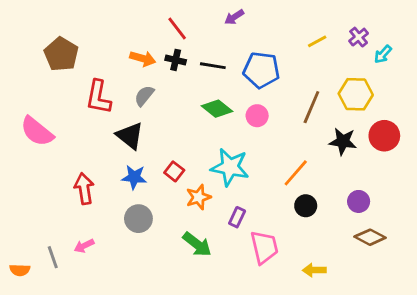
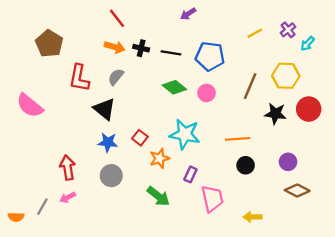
red line: (177, 29) -> (117, 18), moved
orange line: (296, 173) -> (238, 139), turned 45
red arrow: (84, 189) -> (68, 168), moved
gray line: (53, 257) -> (42, 207), turned 48

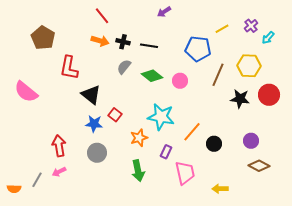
blue pentagon: (210, 56) -> (198, 49), moved
gray semicircle: (116, 77) -> (124, 67), moved
red square: (140, 138) -> (115, 115), moved
orange line: (238, 139) -> (192, 132), moved, turned -45
green arrow: (158, 196) -> (138, 171), turned 40

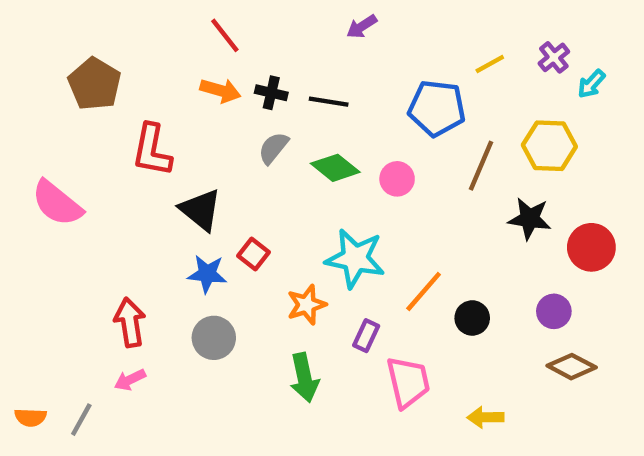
red circle: (269, 95) -> (591, 247), moved
gray line: (37, 180) -> (81, 420), moved

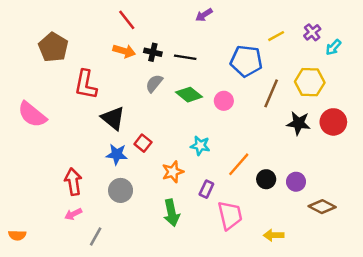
red circle: (591, 247) -> (333, 122), moved
cyan star: (355, 258) -> (200, 146), size x0.6
purple circle: (554, 311) -> (296, 182), moved
gray line: (81, 420) -> (96, 236), moved

